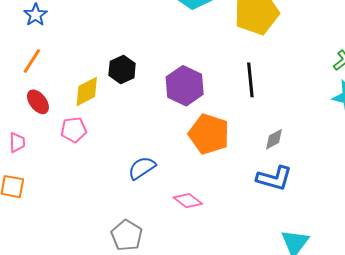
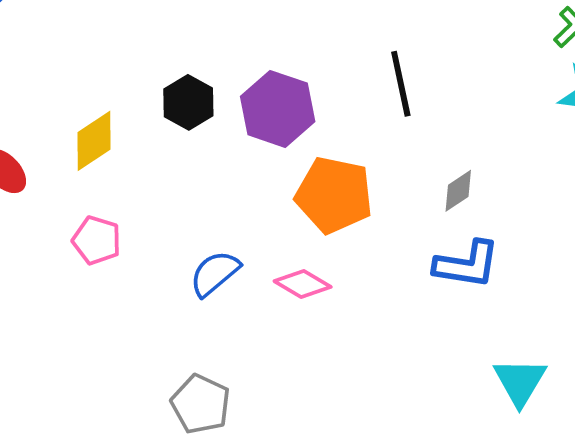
black hexagon: (122, 69) -> (188, 102), moved
pink pentagon: (74, 130) -> (97, 240), moved, turned 30
pink diamond: (188, 201) -> (303, 284), moved

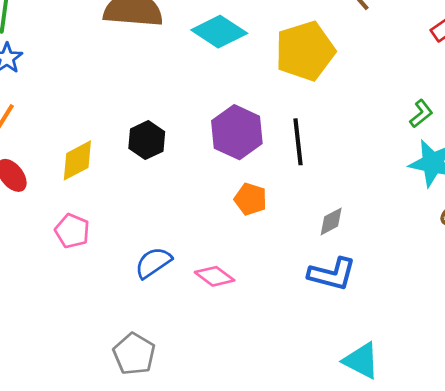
purple hexagon: (278, 109) -> (237, 132), moved
orange pentagon: (334, 195) -> (250, 199), moved, size x0.6
cyan triangle: (520, 382) -> (361, 361), turned -39

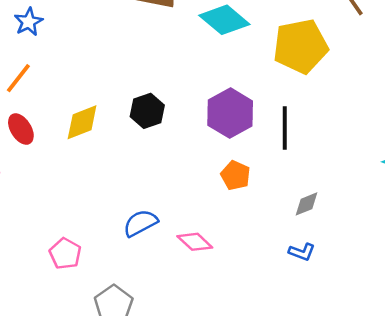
pink pentagon: (72, 231) -> (65, 254), moved
blue L-shape: (332, 274) -> (302, 252), size x0.6

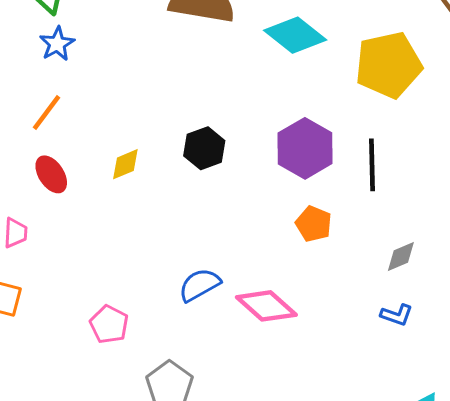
yellow diamond: (82, 122) -> (125, 164), size x0.7
pink diamond: (195, 242) -> (266, 306), size x1.4

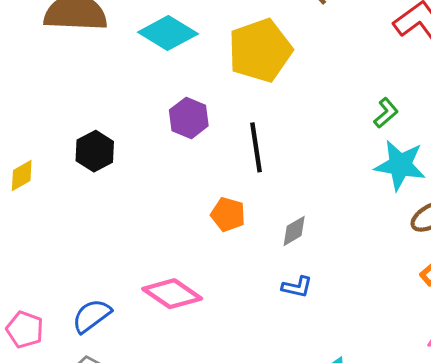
purple hexagon: (305, 148) -> (189, 118), moved, size x0.7
orange pentagon: (314, 224) -> (228, 214), moved
blue semicircle: (200, 285) -> (92, 316), moved

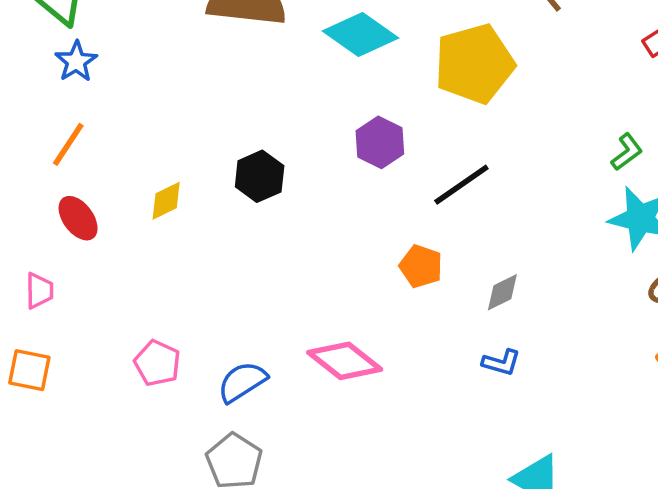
black line: (256, 147) -> (461, 185), turned 60
pink pentagon: (25, 330) -> (157, 363), moved

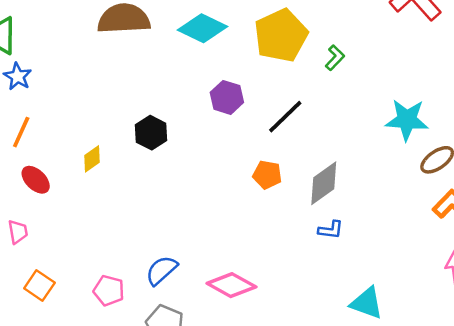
green L-shape: (627, 152) -> (335, 58), moved
gray diamond: (502, 292) -> (324, 183), size x1.6
pink diamond: (345, 361) -> (231, 285), moved
pink pentagon: (157, 363) -> (109, 291), moved
orange square: (29, 370) -> (39, 286), moved, turned 32

